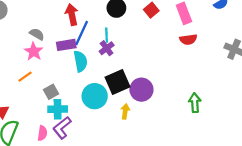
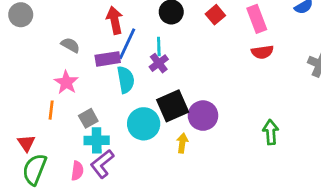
pink star: (34, 52) -> (66, 82), moved
orange line: (25, 77) -> (51, 110), moved, turned -48

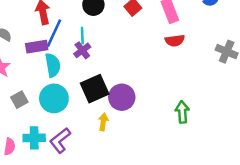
cyan circle: (144, 124) -> (54, 98), moved
cyan cross: (97, 140) -> (34, 138), moved
purple L-shape: (102, 164) -> (60, 140), moved

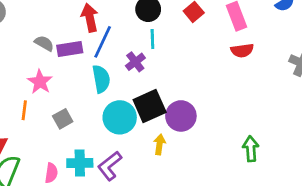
cyan line: (82, 36) -> (152, 39), moved
purple rectangle: (37, 47) -> (70, 49), moved
cyan circle: (54, 98) -> (120, 117), moved
green arrow: (182, 112) -> (251, 149), moved

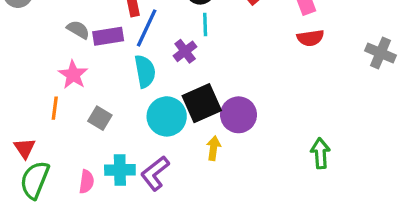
gray square: (63, 119) -> (100, 118), turned -30

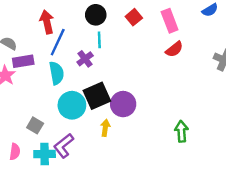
purple rectangle: (108, 36) -> (23, 61), moved
red semicircle: (310, 38) -> (174, 49), turned -30
gray square: (100, 118) -> (35, 125), moved
cyan cross: (120, 170) -> (45, 154), moved

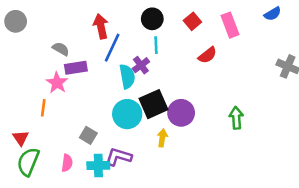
red semicircle: (174, 49) -> (207, 55), moved
cyan semicircle: (56, 73) -> (127, 76), moved
green arrow: (181, 131) -> (236, 118), moved
purple L-shape: (64, 146) -> (118, 157), turned 55

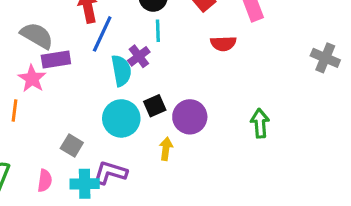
gray semicircle: (61, 49) -> (37, 36), size x1.5
red semicircle: (207, 55) -> (223, 44), turned 36
black square: (154, 104) -> (155, 106), size x0.6

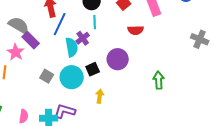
purple rectangle: (56, 59) -> (31, 40), turned 54
purple circle: (190, 117) -> (118, 59), moved
gray square: (72, 146) -> (47, 76), moved

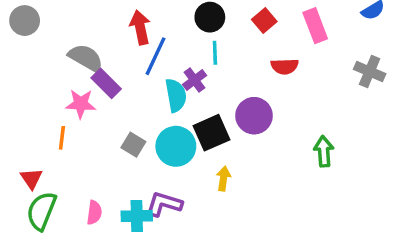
gray cross: (200, 39) -> (370, 72), moved
pink star: (16, 52) -> (81, 104), turned -30
black square: (93, 69) -> (212, 133), size x1.5

